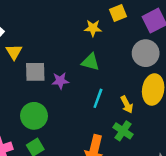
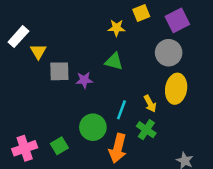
cyan line: (98, 98) -> (121, 110), moved
green circle: (34, 116) -> (93, 127), moved

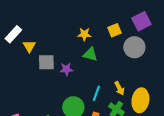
yellow square: (141, 13) -> (114, 30), moved
yellow star: (116, 28) -> (84, 34), moved
yellow ellipse: (176, 89) -> (140, 100), moved

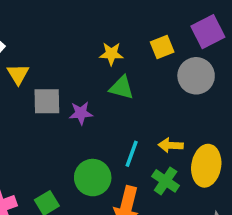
yellow arrow: (119, 88) -> (171, 145), turned 120

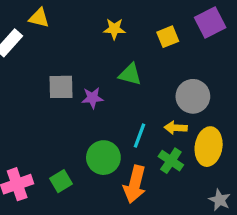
yellow star: (111, 54) -> (114, 29), moved
yellow triangle: (18, 74) -> (39, 18), moved, turned -45
gray circle: (196, 76) -> (193, 96), moved

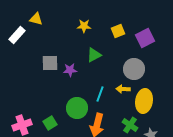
purple square: (210, 23) -> (145, 38), moved
green triangle: (130, 74) -> (94, 55), turned -42
green cross: (171, 161) -> (130, 125), moved

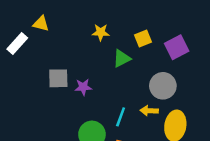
green triangle: (94, 55) -> (122, 58), moved

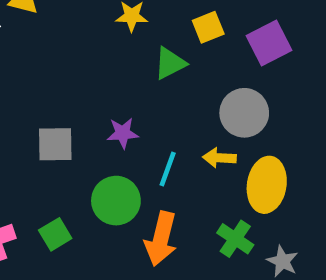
gray square: (58, 78) -> (55, 144), moved
purple star: (83, 87) -> (123, 133), moved

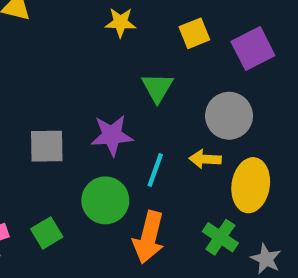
green triangle: (170, 63) -> (157, 88), moved, turned -32
purple star: (123, 133) -> (112, 135), size x1.4

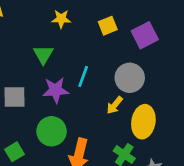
green triangle: (157, 88) -> (43, 54), moved
yellow arrow: (205, 159) -> (115, 105), turned -54
cyan line: (155, 170) -> (83, 76), moved

